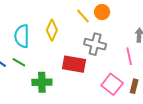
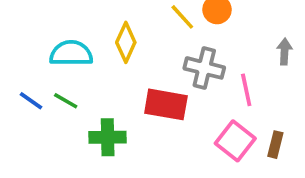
cyan semicircle: (22, 36) -> (71, 53), turned 90
pink line: (129, 56) -> (246, 90), moved

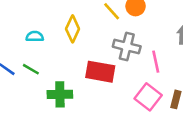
cyan semicircle: (71, 53) -> (35, 36), size x0.6

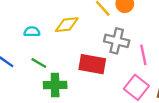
yellow diamond: (73, 29) -> (67, 25), turned 60
green line: (31, 69) -> (39, 63), moved

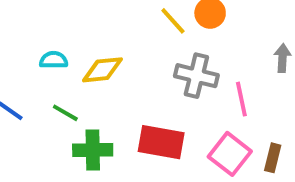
yellow diamond: (67, 25) -> (103, 70), moved
red rectangle: (92, 64) -> (161, 142), moved

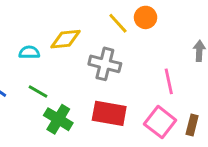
yellow diamond: (103, 70) -> (66, 39), moved
gray cross: (196, 76) -> (105, 64), moved
green cross: (93, 150) -> (58, 119), turned 32

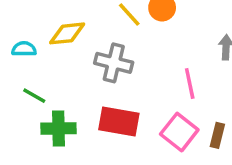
green cross: (58, 119) -> (58, 128), turned -32

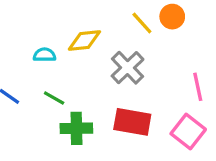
gray cross: (114, 63) -> (128, 68), turned 32

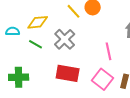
green line: (54, 98) -> (36, 44), moved
green cross: (76, 128) -> (19, 77), moved

